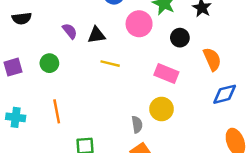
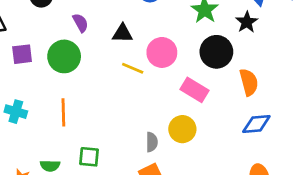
pink circle: (139, 24) -> (162, 52), moved
purple semicircle: (70, 31) -> (80, 23), moved
black circle: (180, 38) -> (216, 52), size x1.5
green circle: (49, 63) -> (64, 56), size x1.5

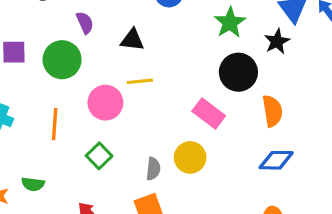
pink circle: (162, 52) -> (105, 103), moved
yellow line: (133, 68) -> (140, 81), turned -35
green square: (89, 157) -> (99, 156), moved, turned 35

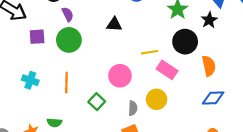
purple semicircle: (85, 23) -> (68, 14), moved
yellow line: (140, 81) -> (150, 52), moved
pink circle: (105, 103) -> (120, 76), moved

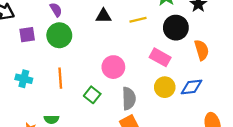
yellow line: (150, 52) -> (138, 20), moved
blue diamond: (213, 98) -> (192, 87), moved
yellow circle: (157, 99) -> (165, 87), moved
gray semicircle: (133, 108) -> (129, 98), size x1.5

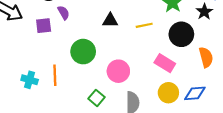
purple square: (27, 35) -> (44, 26), moved
green circle: (59, 35) -> (83, 52), moved
orange line: (60, 78) -> (55, 75), moved

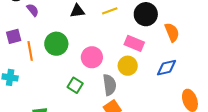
purple square: (44, 26) -> (14, 36), moved
orange line: (55, 75) -> (30, 51), moved
yellow circle: (168, 93) -> (128, 66), moved

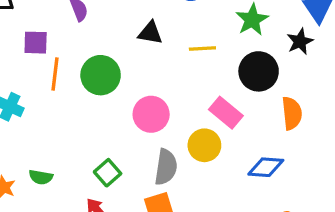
green square: (75, 85) -> (108, 173), moved

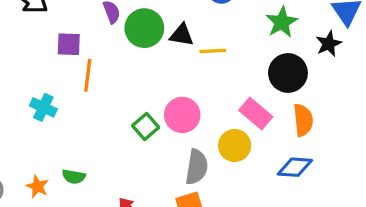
yellow line: (202, 48) -> (213, 51), moved
green circle: (101, 75) -> (144, 28), moved
orange semicircle: (292, 113) -> (303, 120), moved
green square: (108, 173) -> (146, 127), moved

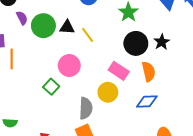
black star: (329, 44) -> (162, 42), moved
yellow line: (213, 51) -> (88, 35), turned 63
pink circle: (182, 115) -> (69, 66), moved

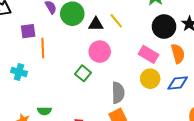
black triangle: (67, 27) -> (96, 24), moved
yellow circle: (108, 92) -> (150, 79), moved

